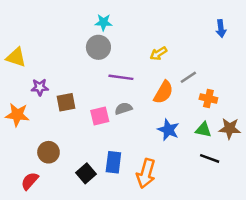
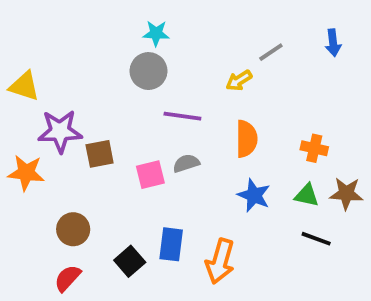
gray line: (188, 77) -> (271, 52), moved
purple star: (40, 87) -> (60, 131), size x1.6
orange semicircle: (163, 92) -> (246, 139), turned -30
red semicircle: (30, 181) -> (68, 278), moved

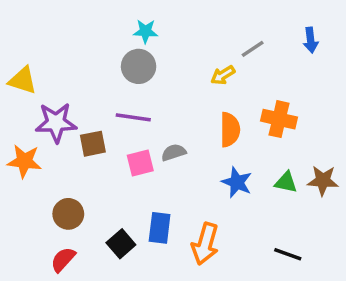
purple line: (182, 116) -> (133, 117), moved
orange cross: (314, 148) -> (279, 119), moved, size x1.4
black line: (316, 239) -> (288, 254), moved

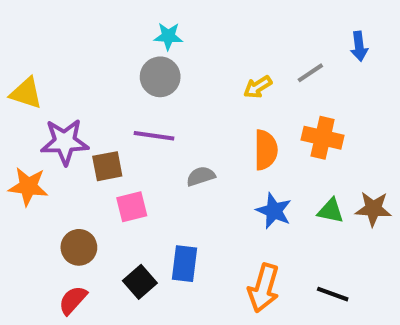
gray line: (253, 49) -> (310, 73), moved
pink square: (140, 163) -> (132, 207), moved
orange arrow: (205, 244) -> (264, 288), moved

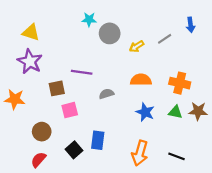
gray circle: (160, 77) -> (110, 33), moved
yellow triangle: (26, 93) -> (31, 32), moved
orange cross: (323, 138) -> (180, 83), moved
purple star: (65, 142) -> (30, 61), moved, turned 30
orange semicircle: (266, 150) -> (141, 80), turned -90

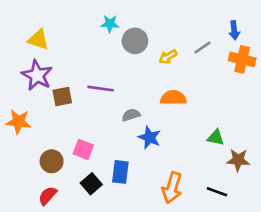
orange cross: (180, 83) -> (242, 59), moved
brown square: (57, 88) -> (62, 96), moved
pink square: (70, 110) -> (83, 149), moved, turned 35
brown star: (198, 111) -> (238, 160), moved
blue star: (145, 112) -> (150, 137), moved

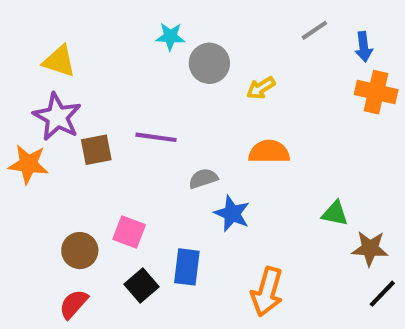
gray line: (202, 48) -> (314, 30), moved
orange star: (19, 122) -> (28, 164), moved
black line: (217, 192) -> (382, 294), moved, turned -66

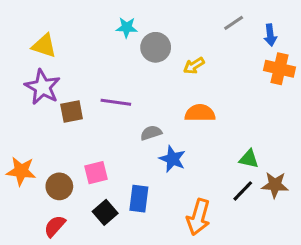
orange star: (28, 164) -> (21, 171), moved
pink square: (129, 232) -> (96, 173), turned -35
black line: (382, 294) -> (243, 191), moved

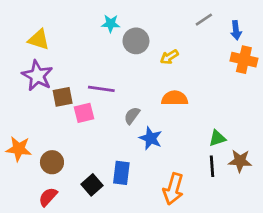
gray semicircle: (151, 133) -> (132, 116), turned -36
green triangle: (249, 159) -> (217, 138), turned -30
pink square: (96, 173) -> (84, 113), moved
black line: (243, 191) -> (212, 166), turned -48

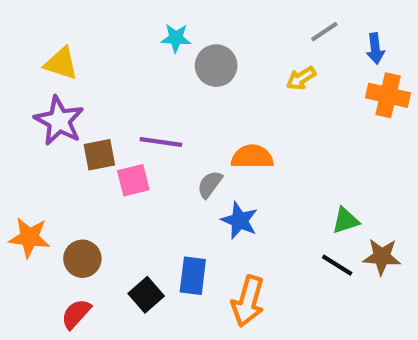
yellow arrow: (169, 57) -> (301, 78), moved
orange semicircle: (175, 98) -> (252, 157), moved
black line: (212, 166) -> (337, 265), turned -54
orange arrow: (173, 189) -> (248, 301), moved

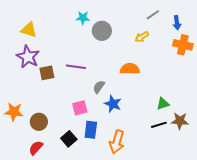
orange semicircle: (252, 157) -> (130, 69), moved
pink square: (133, 180) -> (80, 108), moved
black line: (337, 265) -> (159, 125), turned -49

